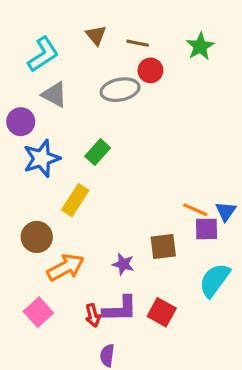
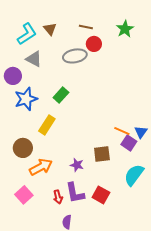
brown triangle: (96, 35) -> (50, 29), moved
purple square: (206, 229) -> (129, 143), turned 35
purple L-shape: (120, 309) -> (75, 193), turned 80

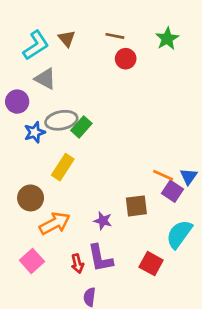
gray ellipse: (75, 56) -> (61, 120), moved
blue star: (26, 99) -> (35, 132), size x0.7
red square: (101, 195) -> (151, 264), moved

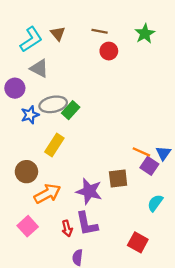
purple star: (103, 221) -> (89, 191), size x1.6
cyan semicircle: (179, 234) -> (155, 203), size x0.7
red square: (151, 264) -> (138, 242), moved

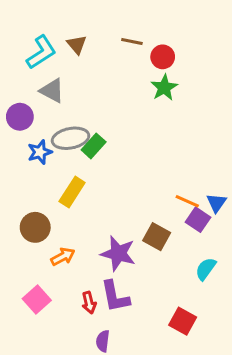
green star: (145, 34) -> (164, 88), moved
red circle: (109, 51) -> (163, 57), moved
brown square: (118, 179) -> (157, 237), turned 36
orange arrow: (47, 194) -> (63, 257), size x0.7

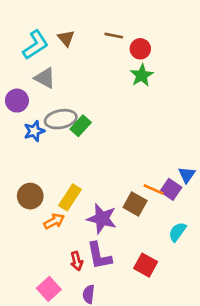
yellow rectangle: (72, 192) -> (70, 197), moved
orange line: (187, 201) -> (154, 189), moved
pink square: (37, 300) -> (49, 289), moved
red square: (183, 321) -> (146, 265), moved

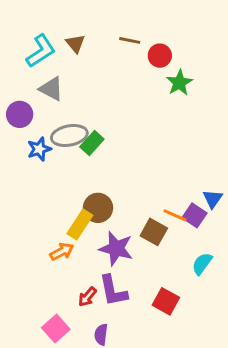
green star: (142, 75) -> (179, 83), moved
brown circle: (30, 196) -> (98, 208), moved
red arrow: (77, 261) -> (87, 297), turned 54

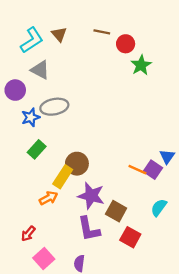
green rectangle: (92, 143) -> (37, 149), moved
brown square: (154, 232) -> (116, 211), moved
red arrow: (87, 297) -> (28, 234), moved

